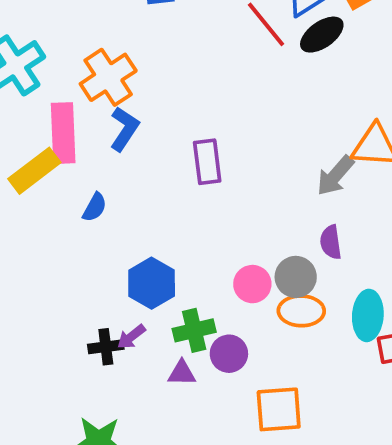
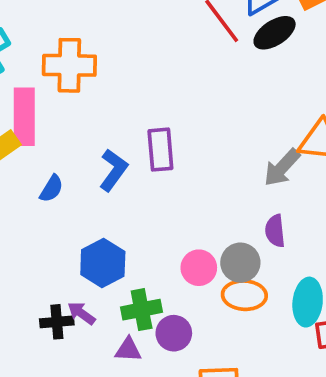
orange cross: (108, 77) -> (69, 65), turned 32
blue L-shape: (124, 129) -> (113, 170), moved
purple arrow: (131, 337) -> (81, 313), turned 72

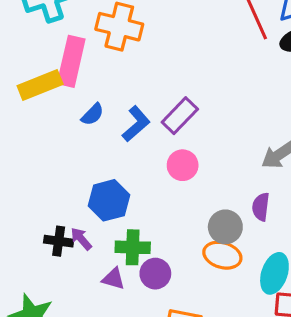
purple rectangle: (160, 150) -> (180, 116), turned 36
blue semicircle: (51, 189) -> (93, 114), moved
pink circle: (199, 268) -> (183, 165), moved

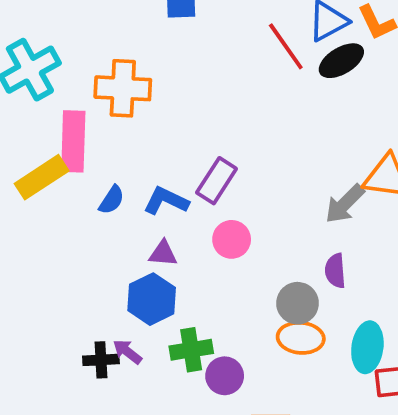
blue L-shape: (136, 124) -> (166, 201), turned -102
purple triangle: (113, 279) -> (163, 253), moved

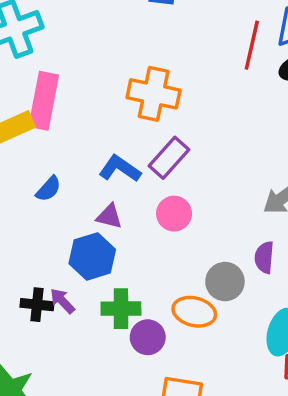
red line: (286, 46) -> (252, 45), turned 39
orange cross: (123, 88) -> (154, 94), moved
blue semicircle: (112, 200) -> (48, 189), moved
orange ellipse: (301, 338) -> (194, 312), moved

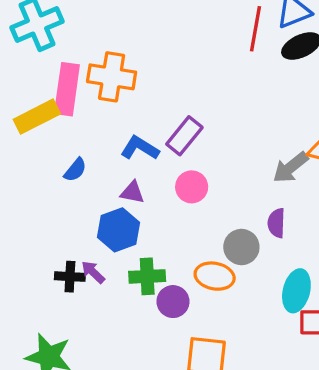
orange cross: (154, 94) -> (112, 77), moved

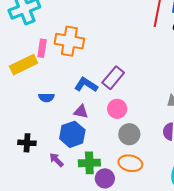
pink rectangle: (67, 89) -> (42, 48), size x0.6
blue semicircle: (75, 170) -> (46, 97), turned 49
gray circle: (241, 247) -> (129, 134), moved
black cross: (70, 277) -> (27, 143), moved

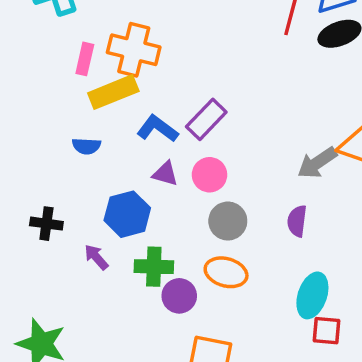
yellow rectangle: (24, 65) -> (113, 92), moved
purple triangle: (81, 112) -> (165, 174), moved

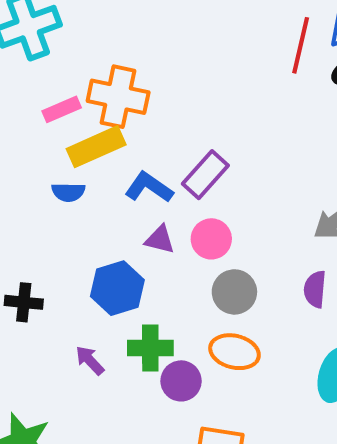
pink rectangle: (85, 59) -> (62, 109), turned 56
blue semicircle: (86, 146) -> (68, 192), moved
purple arrow: (96, 257) -> (90, 360), moved

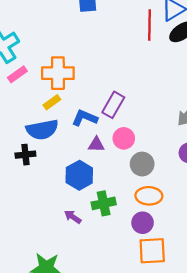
pink rectangle: (62, 109) -> (17, 74), moved
yellow rectangle: (96, 147) -> (52, 102), size x0.6
blue semicircle: (68, 192) -> (42, 130), size x1.8
black cross: (24, 302) -> (25, 155), moved
purple circle: (181, 381) -> (143, 223), moved

